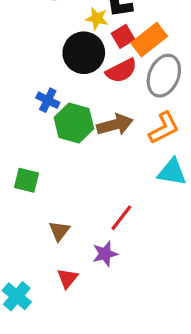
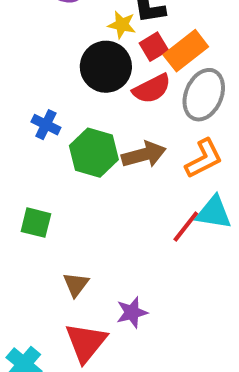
blue cross: (48, 100) -> (46, 125), moved
red line: (121, 218) -> (186, 227), moved
red triangle: (67, 278) -> (86, 342), size x1.6

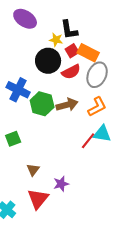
orange rectangle: (186, 51) -> (88, 53), turned 65
blue cross: (46, 125) -> (18, 90), size x1.6
green square: (36, 223) -> (13, 139), turned -35

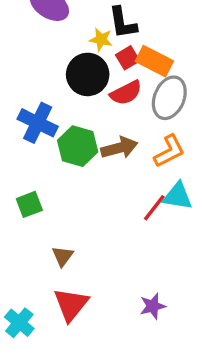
purple star: (61, 184) -> (153, 306), moved

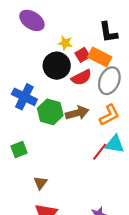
black L-shape: (123, 23) -> (108, 32), moved

